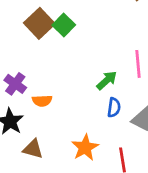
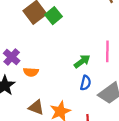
brown triangle: (33, 149) -> (36, 107), moved

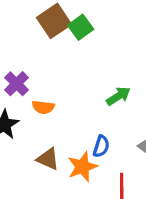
blue semicircle: (86, 83) -> (101, 146), moved

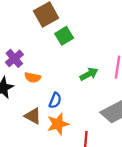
green square: (81, 27) -> (64, 36), moved
blue semicircle: (101, 146) -> (55, 100), moved

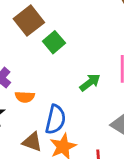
blue semicircle: (55, 100) -> (55, 119), size x1.5

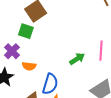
green square: (54, 42) -> (26, 31), moved, turned -35

